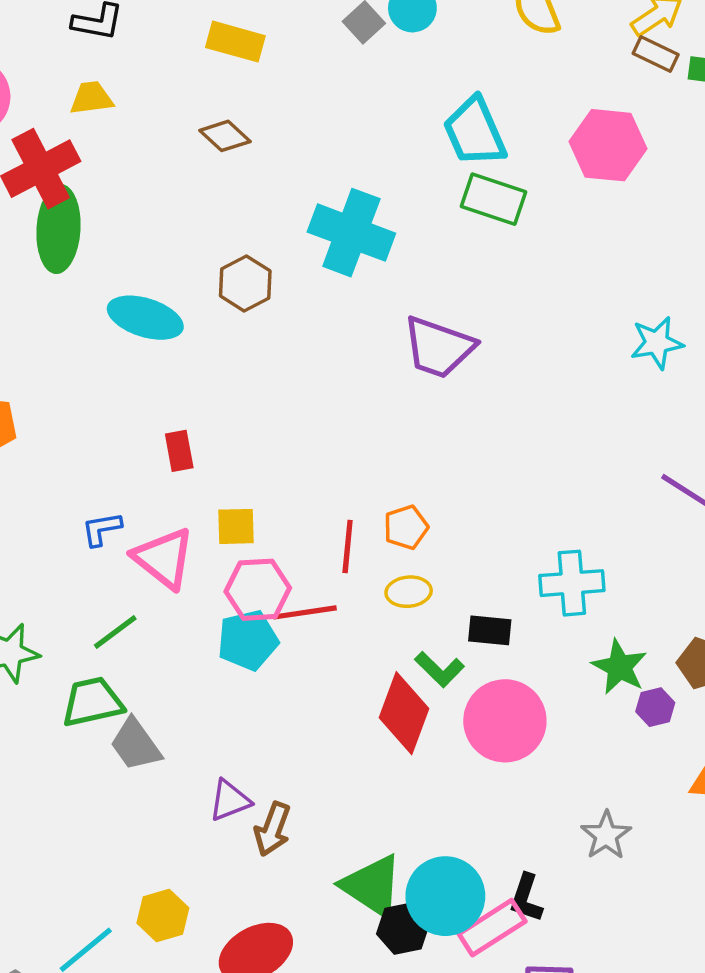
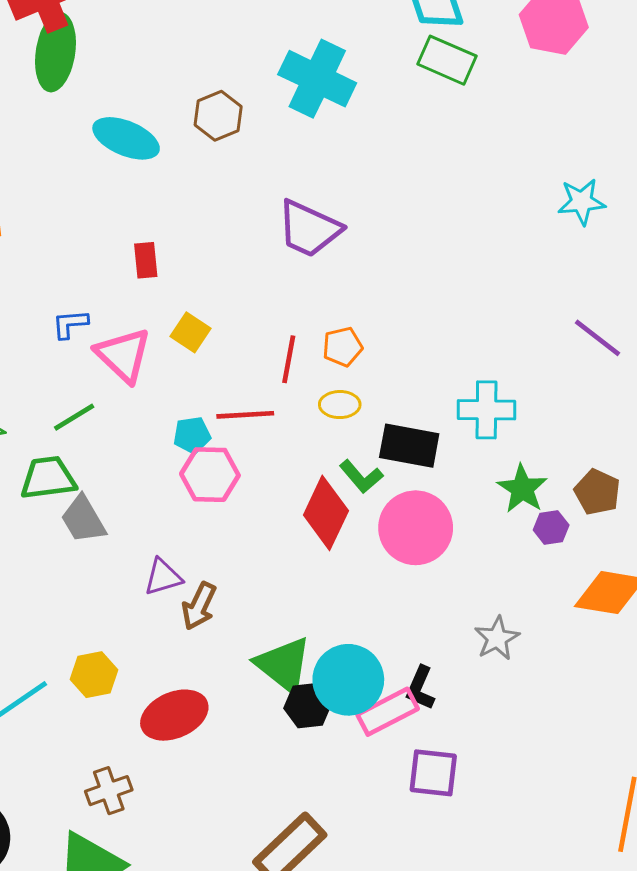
purple trapezoid: (439, 347) -> (309, 229), moved
yellow square: (236, 526) -> (191, 332), turned 30
pink hexagon: (258, 590) -> (210, 475), moved
black rectangle: (490, 630) -> (409, 446), size x1.5
cyan pentagon: (248, 640) -> (192, 435), size x0.7

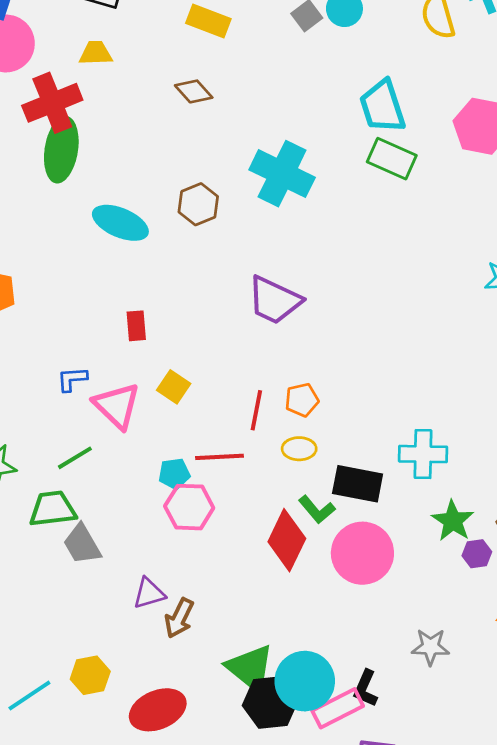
gray star: (497, 638) -> (430, 647), turned 30
black hexagon: (308, 706) -> (270, 703), size x1.4

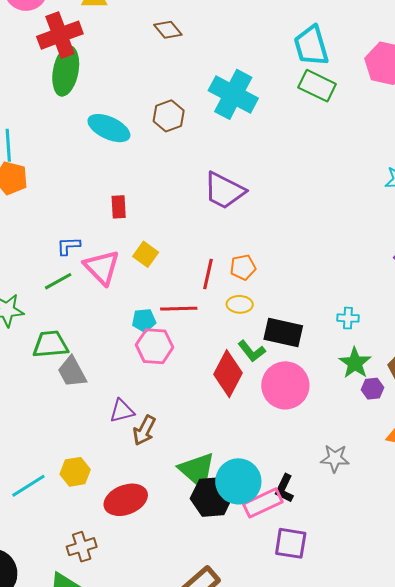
cyan cross: (423, 454) -> (348, 318), moved, size x0.6
green line: (75, 458) -> (58, 281), moved

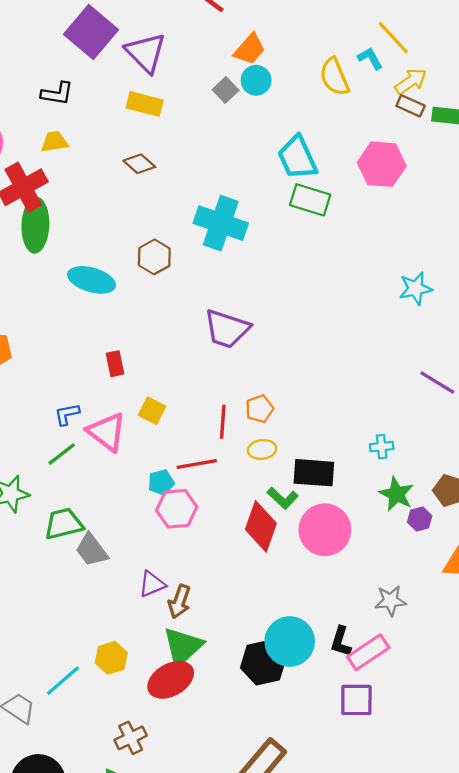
green triangle: (197, 470) -> (183, 647), moved, turned 45
pink rectangle: (263, 503) -> (368, 652), moved

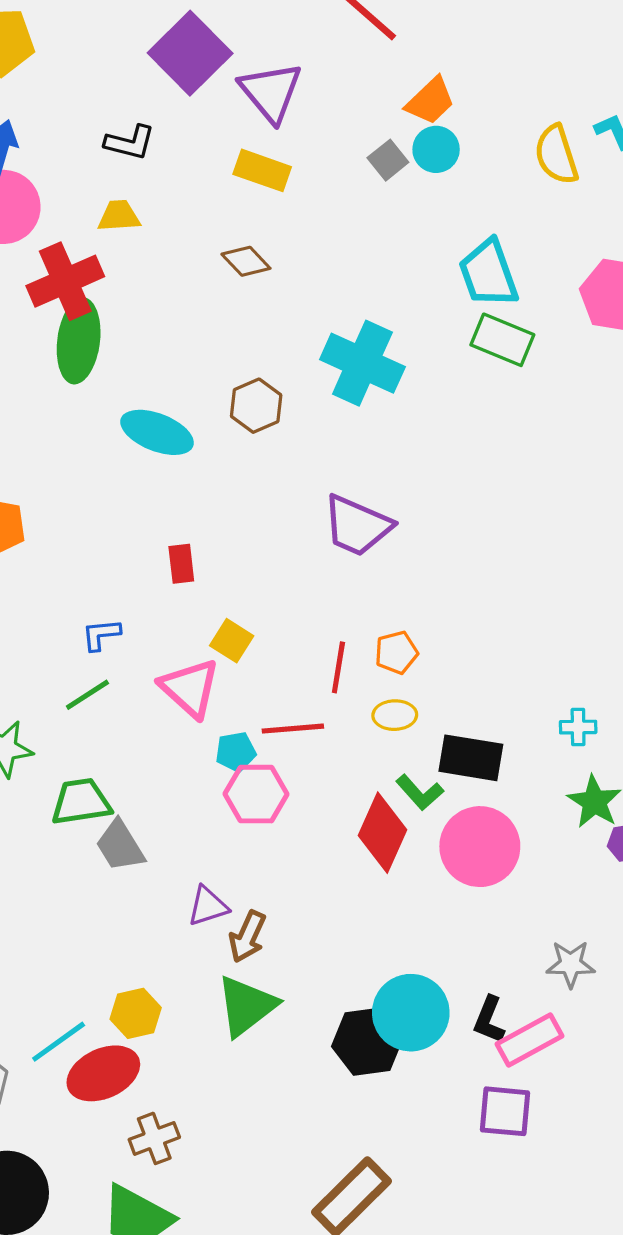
pink triangle: (107, 432) -> (190, 688), moved
red ellipse: (171, 680) -> (103, 1073), moved

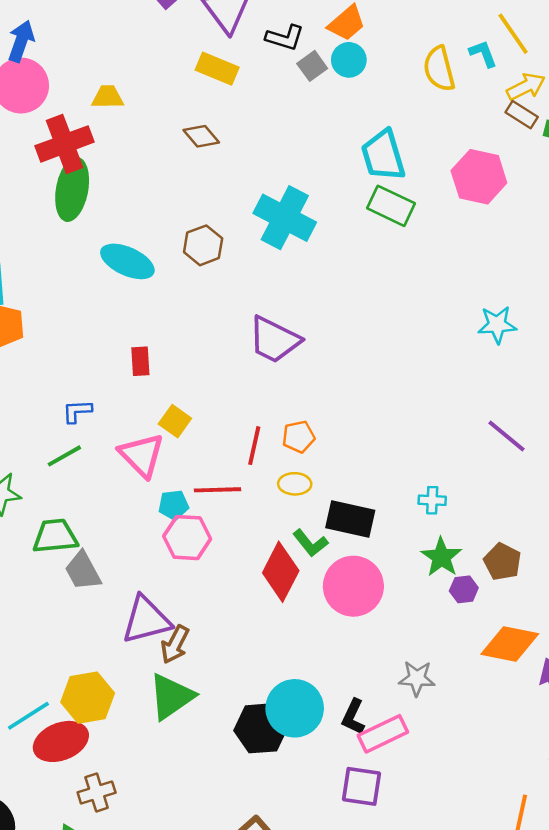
black L-shape: (130, 142) -> (285, 38), moved
purple triangle: (208, 906) -> (146, 620), size x1.6
yellow hexagon: (136, 1013) -> (88, 698), size x1.4

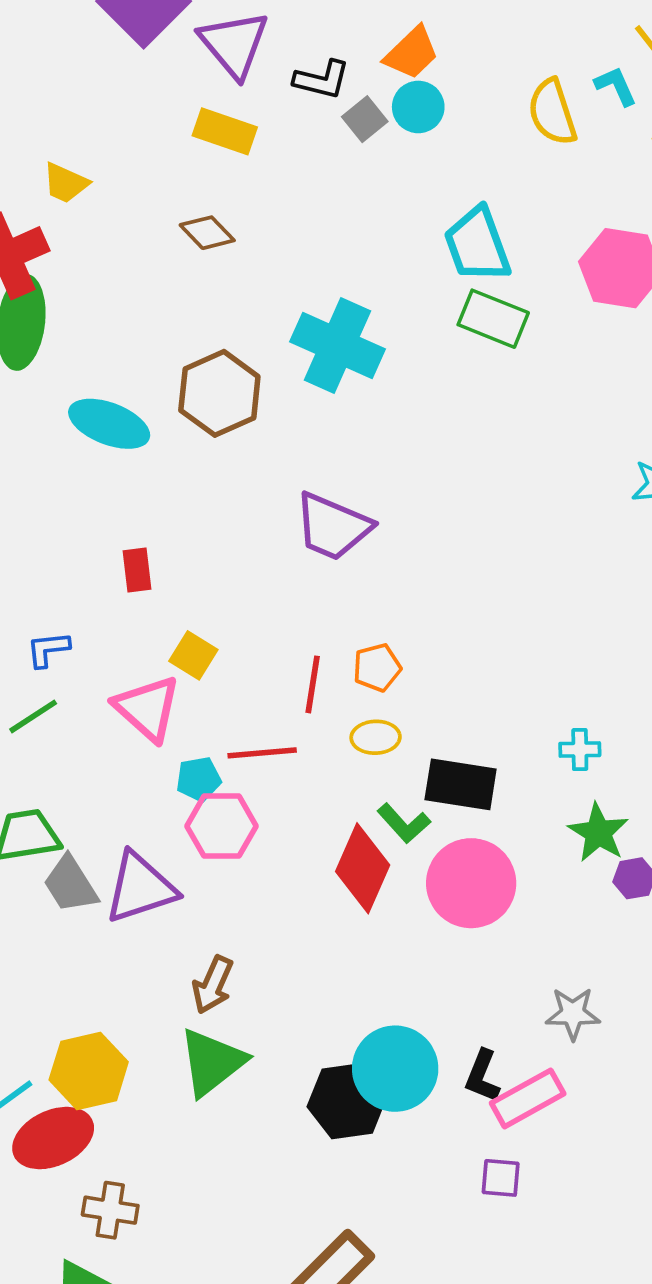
yellow trapezoid: (108, 97) -> (66, 183), turned -152
brown hexagon: (203, 245) -> (219, 393), size x1.4
purple triangle: (146, 620) -> (140, 888), moved
purple square: (362, 786) -> (501, 1178), size x0.7
brown cross: (97, 793) -> (110, 1210), turned 30

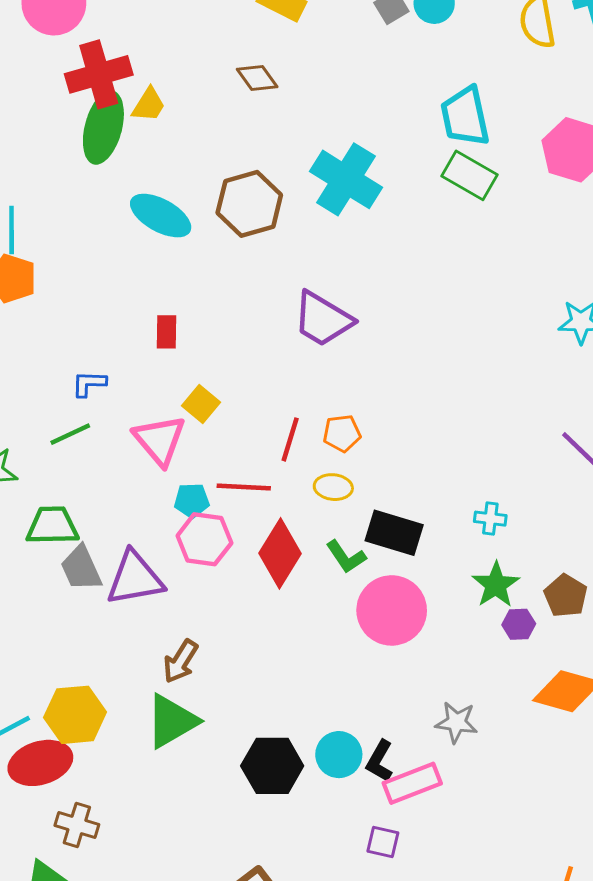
yellow trapezoid: (66, 183) -> (149, 105), moved, turned -90
red diamond: (363, 868) -> (280, 553), moved
cyan circle: (395, 1069) -> (339, 755), moved, size x0.7

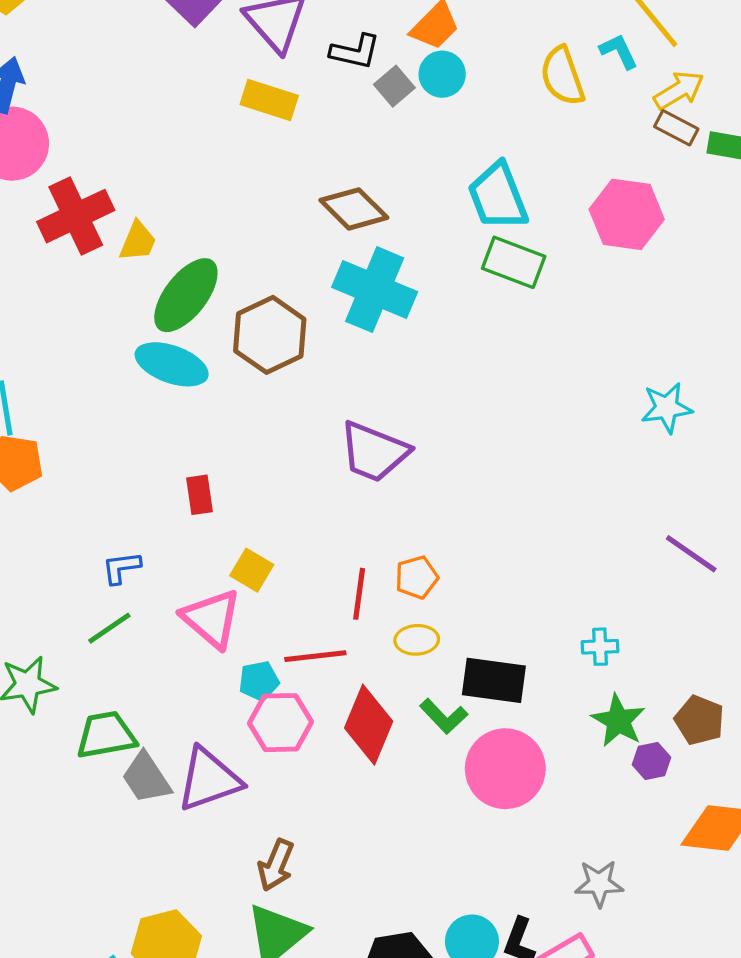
brown diamond: (257, 78) -> (354, 209), moved, size x1.4
green ellipse: (103, 127) -> (186, 295), moved, turned 32

